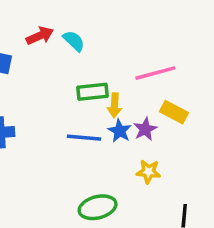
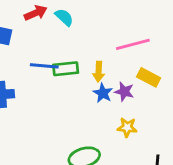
green rectangle: (92, 92) -> (66, 69), moved
purple star: (145, 129) -> (124, 92), turned -30
blue line: (84, 138) -> (44, 66), moved

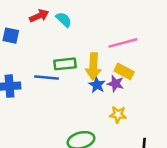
blue line: (44, 66) -> (46, 77), moved
yellow arrow: (99, 72) -> (93, 66), size x1.5
yellow rectangle: (149, 77) -> (124, 71), moved

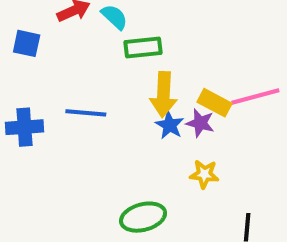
pink line: (123, 43) -> (255, 97), moved
green rectangle: (65, 64) -> (143, 47), moved

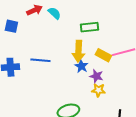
green rectangle: (143, 47) -> (89, 27), moved
purple star: (200, 123) -> (96, 76), moved

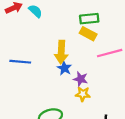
green rectangle: (89, 27) -> (89, 19), moved
yellow rectangle: (103, 55) -> (88, 34), moved

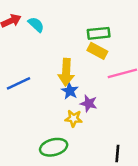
blue line: (20, 62) -> (19, 83), turned -30
yellow star: (83, 94) -> (74, 118), moved

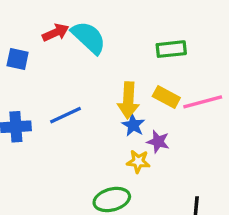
cyan semicircle: (36, 25) -> (89, 37), size x1.6
yellow rectangle: (97, 51) -> (166, 97), moved

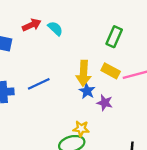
cyan semicircle: (89, 37) -> (55, 28), size x0.6
green rectangle: (171, 49) -> (114, 37), turned -60
yellow star: (138, 161) -> (81, 129), moved

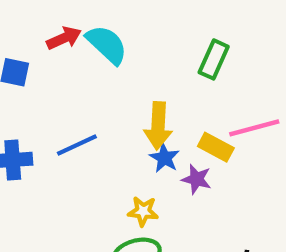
cyan semicircle: (55, 28) -> (107, 45), size x1.5
yellow rectangle: (111, 71) -> (216, 147), moved
yellow star: (81, 129) -> (143, 211), moved

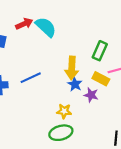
green rectangle: (214, 59) -> (100, 51), moved

